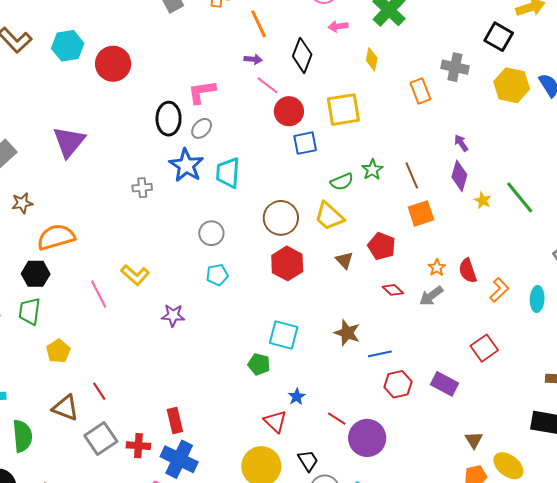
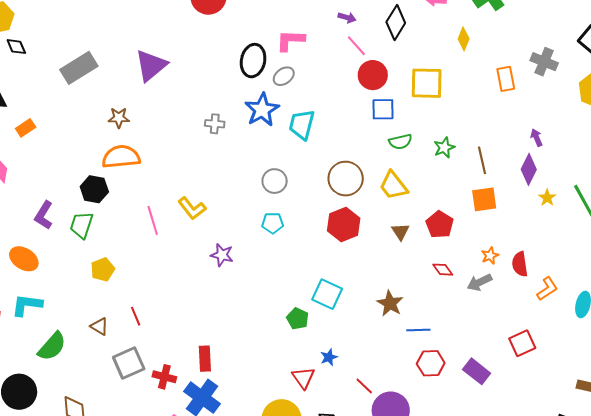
green semicircle: (342, 182) -> (400, 142), moved
brown star: (22, 203) -> (119, 118), moved
brown triangle: (65, 408) -> (99, 326), size x0.7
green semicircle: (22, 436) -> (52, 346), turned 36

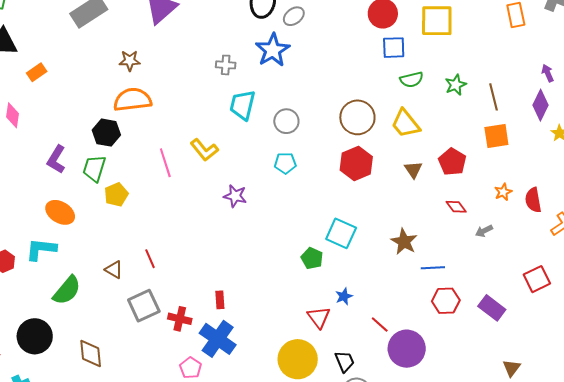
cyan trapezoid: (302, 125) -> (242, 105), moved
orange ellipse: (24, 259) -> (60, 212), moved
yellow pentagon: (103, 269) -> (116, 195), moved
gray arrow: (479, 282) -> (484, 231), moved, size x0.7
red rectangle: (205, 359) -> (220, 300), size x0.7

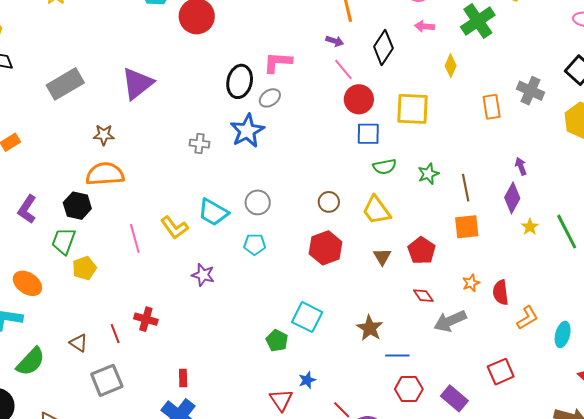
cyan trapezoid: (242, 105) -> (213, 212), moved, turned -76
brown circle: (357, 117) -> (329, 202), size x0.6
purple L-shape: (56, 159) -> (27, 209), moved
gray arrow: (484, 231) -> (450, 321), size x1.8
red cross: (180, 319) -> (146, 319), moved

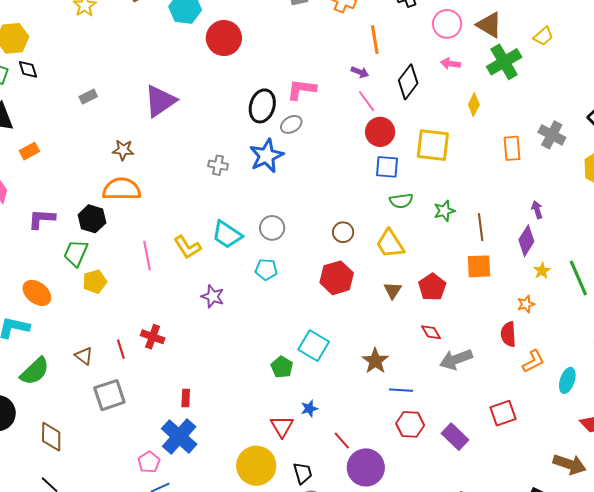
gray rectangle: (65, 84) -> (88, 97), size x0.5
purple L-shape: (27, 209) -> (42, 219), turned 56
orange star: (471, 283) -> (526, 304), moved

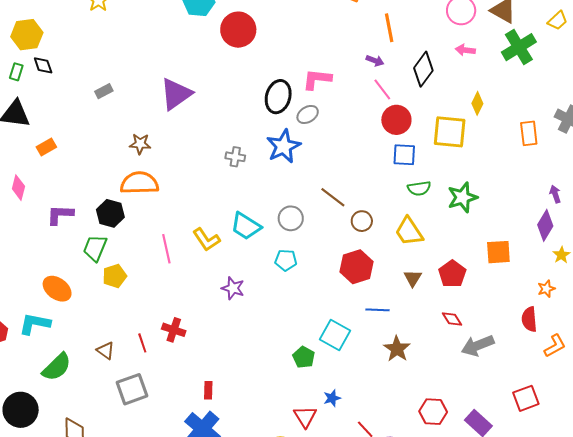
yellow diamond: (474, 105) -> (477, 103), moved
green star: (444, 211) -> (462, 197), size x1.4
brown line: (481, 227) -> (333, 197), moved, turned -44
blue line: (401, 390) -> (378, 310), moved

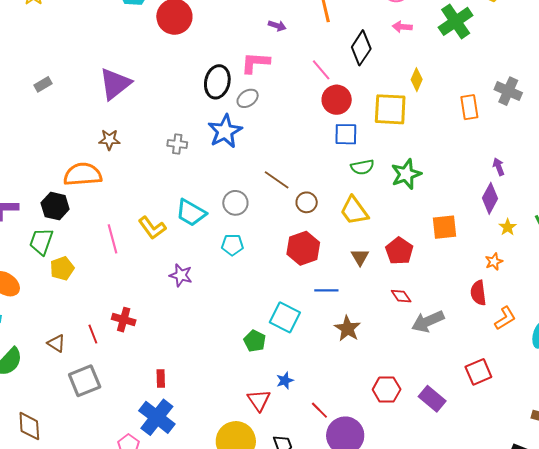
purple arrow: (375, 61) -> (277, 26), moved
brown star: (140, 144) -> (109, 140), moved

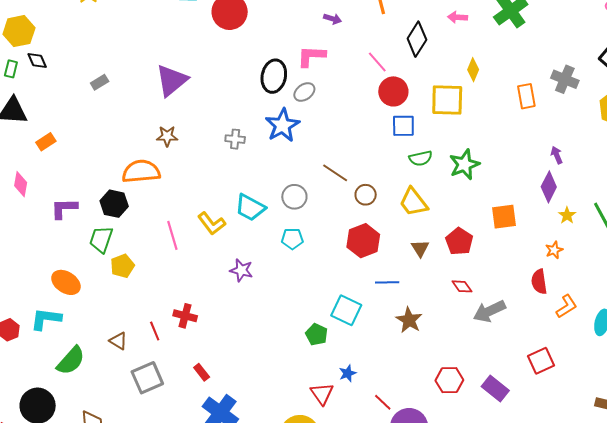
red rectangle: (161, 378) -> (202, 372), moved, turned -36

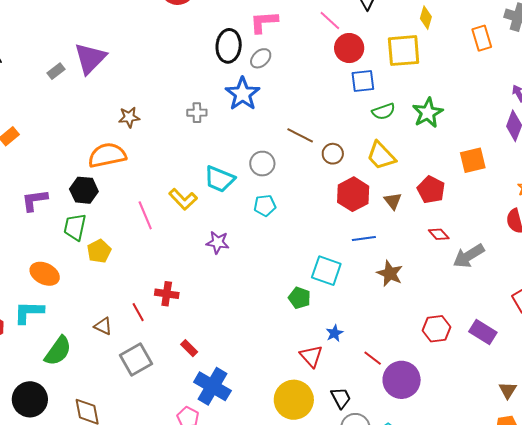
purple triangle: (172, 80) -> (90, 58), moved
red hexagon: (363, 241) -> (353, 194), moved

